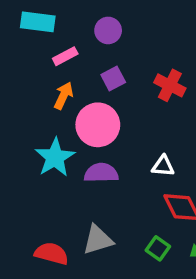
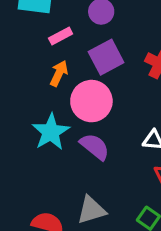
purple square: (113, 79) -> (106, 57), size x1.5
purple semicircle: (101, 173) -> (95, 147), turned 40

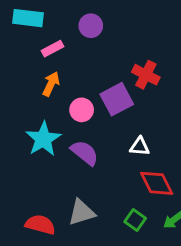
purple square: (106, 57) -> (117, 99), moved
pink circle: (91, 101) -> (82, 110), size x0.6

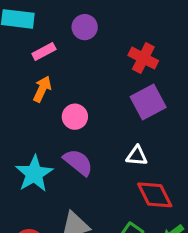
red cross: (146, 75) -> (143, 58), moved
purple square: (117, 99) -> (148, 102), moved
cyan star: (43, 139) -> (34, 174), moved

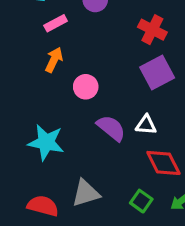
purple semicircle: (78, 162) -> (111, 128), moved
cyan star: (34, 174) -> (46, 142), turned -30

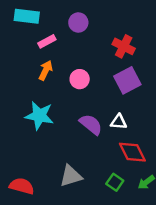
pink circle: (86, 87) -> (80, 79), moved
cyan star: (46, 142) -> (39, 116), moved
red semicircle: (43, 206) -> (22, 186), moved

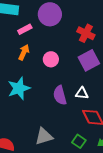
purple circle: (78, 22) -> (50, 14), size x1.5
cyan star: (39, 116) -> (19, 88), turned -30
purple semicircle: (91, 124) -> (60, 95), turned -144

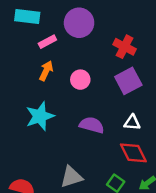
white triangle: (82, 93) -> (132, 123), moved
purple semicircle: (60, 95) -> (92, 125), turned 120

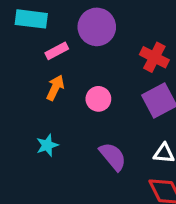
cyan star: (40, 116) -> (47, 145), size x0.6
purple semicircle: (92, 125) -> (113, 156), turned 35

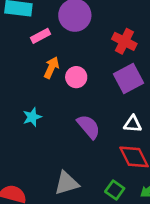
orange arrow: (55, 88) -> (51, 68), moved

